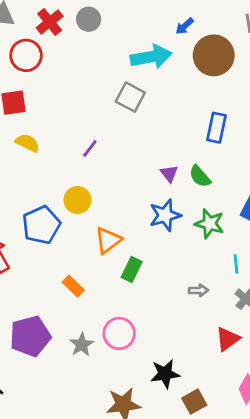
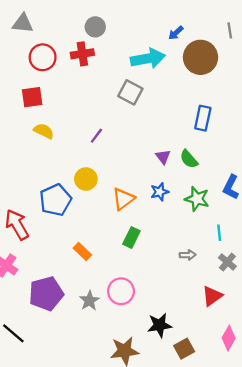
red cross: (50, 22) -> (82, 54), moved, turned 30
blue star: (165, 215) -> (160, 192), size x0.7
orange triangle: (108, 240) -> (123, 199), moved

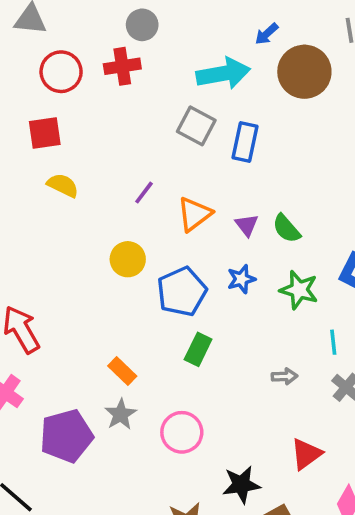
blue rectangle: (203, 118) -> (245, 142), moved
orange triangle: (123, 199) -> (194, 214), moved
blue pentagon: (55, 200) -> (182, 292), moved
red triangle: (212, 296) -> (306, 454), moved
gray star: (89, 301) -> (121, 414), moved

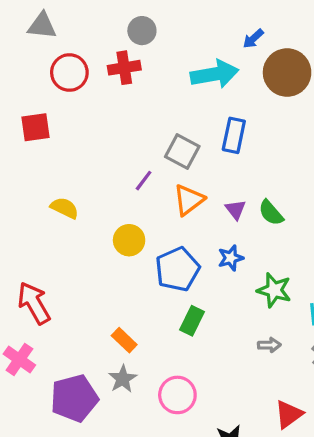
gray square: (196, 126) -> (182, 152), moved
red square: (45, 133) -> (36, 127), moved
yellow semicircle: (63, 185) -> (65, 208), moved
green star: (299, 290) -> (274, 290), moved

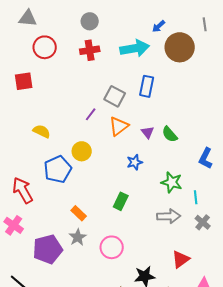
red cross: (124, 68) -> (90, 50), moved
blue star: (231, 258) -> (135, 162), moved
blue pentagon: (177, 269) -> (58, 169), moved
gray arrow: (269, 345) -> (169, 216), size x1.6

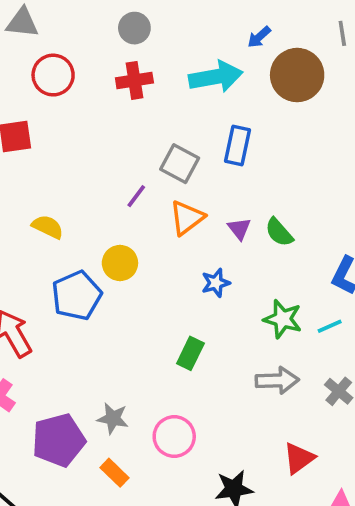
cyan line: (196, 197) -> (330, 326), moved, turned 72
orange rectangle: (79, 213) -> (115, 473), moved
gray star: (78, 237) -> (113, 418), turned -30

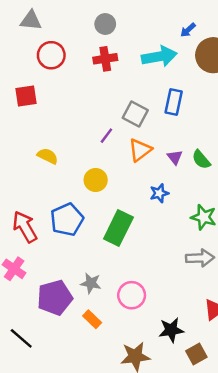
blue pentagon: (77, 296) -> (67, 220), moved
green rectangle: (190, 353) -> (118, 228), moved, size x1.6

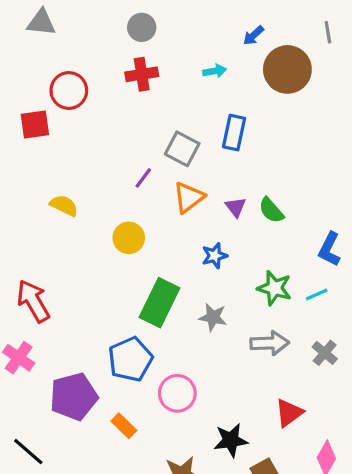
red circle: (51, 55) -> (69, 91), moved
cyan arrow: (159, 56) -> (215, 71), size x0.5
blue pentagon: (67, 220) -> (130, 359), moved
gray star: (91, 283) -> (213, 317), moved

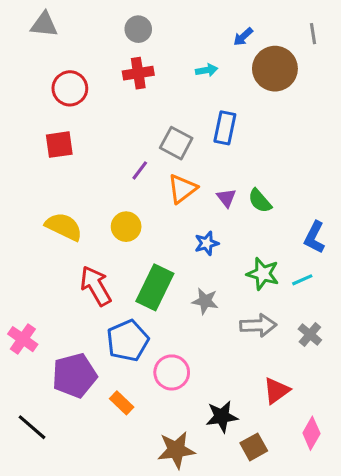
red square: (35, 125) -> (59, 145), moved
yellow semicircle: (64, 205) -> (64, 227), moved, size x1.4
red arrow: (33, 301) -> (96, 286), moved

